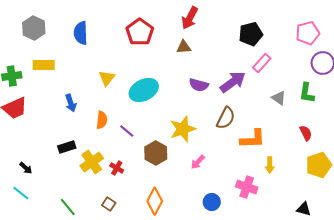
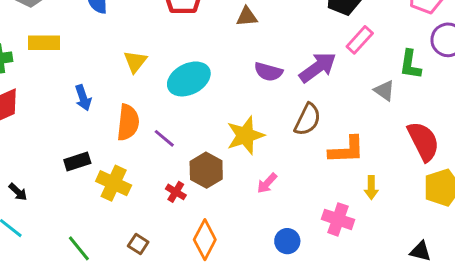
green L-shape: (307, 93) -> (410, 64), moved
orange semicircle: (102, 120) -> (128, 122), size x1.4
red semicircle: (306, 133) -> (423, 141), size x1.8
yellow cross: (92, 162) -> (114, 183), turned -30
red cross: (117, 168) -> (176, 192), moved

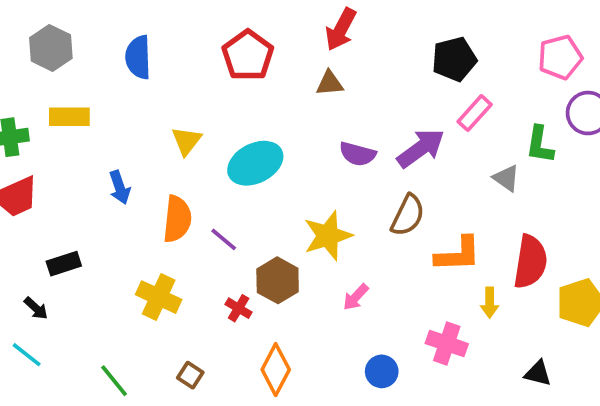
red semicircle: (423, 141) -> (530, 262), moved, turned 36
black rectangle: (77, 161) -> (64, 264), moved
black triangle: (420, 251) -> (538, 373), moved

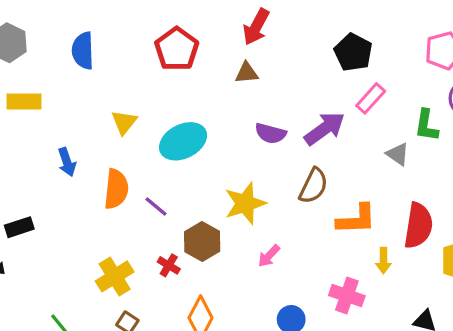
black pentagon: (454, 59) -> (353, 52), turned -30
yellow cross: (159, 297) -> (115, 276), moved, turned 33

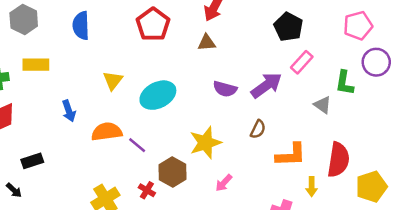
brown semicircle: (313, 186) -> (258, 129), size x0.7
orange semicircle: (116, 189) -> (107, 132), turned -104

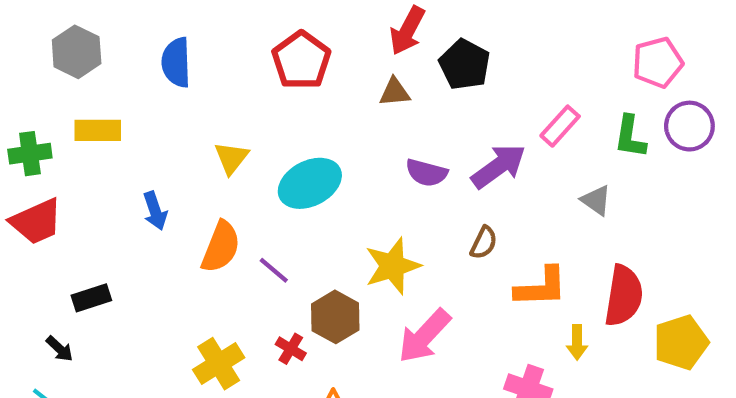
black pentagon: (288, 27) -> (465, 65), moved
green L-shape: (345, 83) -> (630, 137), moved
orange semicircle: (107, 132) -> (221, 247), turned 120
pink arrow: (224, 183) -> (424, 336), size x1.8

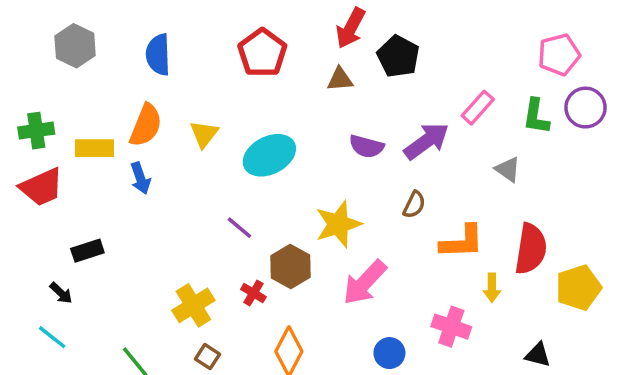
yellow rectangle: (98, 130) -> (95, 148), moved
orange semicircle: (221, 247) -> (146, 125), moved

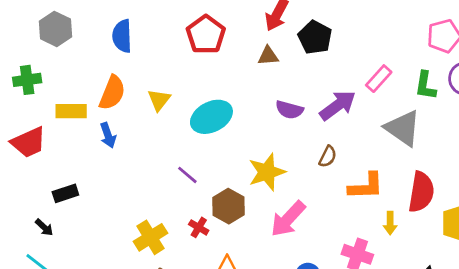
green cross: (36, 131) -> (27, 80), moved
gray triangle: (508, 169) -> (403, 128), size x1.8

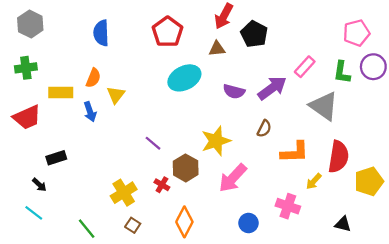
gray hexagon: (56, 29) -> (30, 24), moved
orange semicircle: (112, 93) -> (93, 78), size x0.7
yellow triangle: (159, 100) -> (116, 95), moved
cyan ellipse: (211, 117) -> (184, 78), moved
yellow arrow: (390, 223) -> (314, 181), turned 42

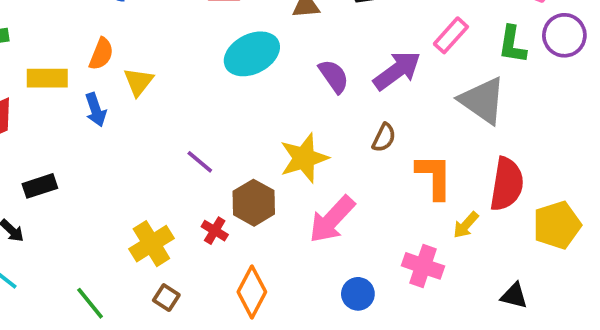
purple semicircle: (234, 91) -> (334, 76), turned -140
orange L-shape: (295, 152) -> (434, 177), turned -88

